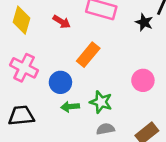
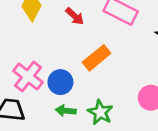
pink cross: (24, 68) -> (28, 77), moved

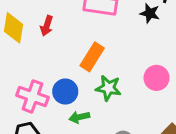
red arrow: (75, 16) -> (47, 26), moved, turned 84
green star: (100, 112) -> (108, 88), moved

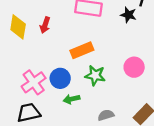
orange rectangle: (92, 57) -> (82, 50), turned 35
pink cross: (32, 96) -> (34, 82), turned 35

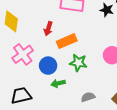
red arrow: (45, 25) -> (48, 29), moved
pink cross: (34, 82) -> (23, 54), moved

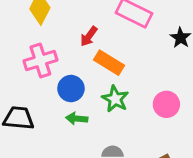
orange rectangle: (67, 41) -> (109, 63), turned 36

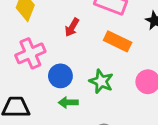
orange rectangle: (109, 63) -> (118, 41), moved

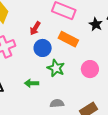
blue circle: (60, 76) -> (43, 48), moved

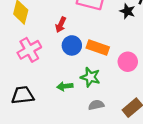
orange rectangle: (68, 39) -> (98, 48), moved
green star: (56, 68) -> (90, 77), moved

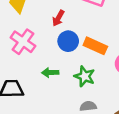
pink cross: (29, 50) -> (23, 42), turned -30
green arrow: (65, 86) -> (50, 73), moved

